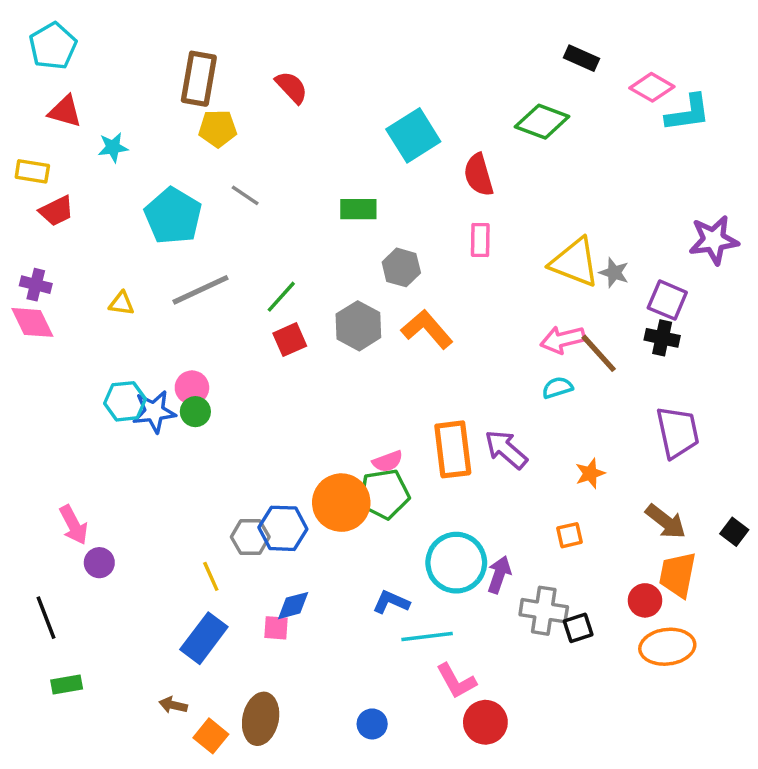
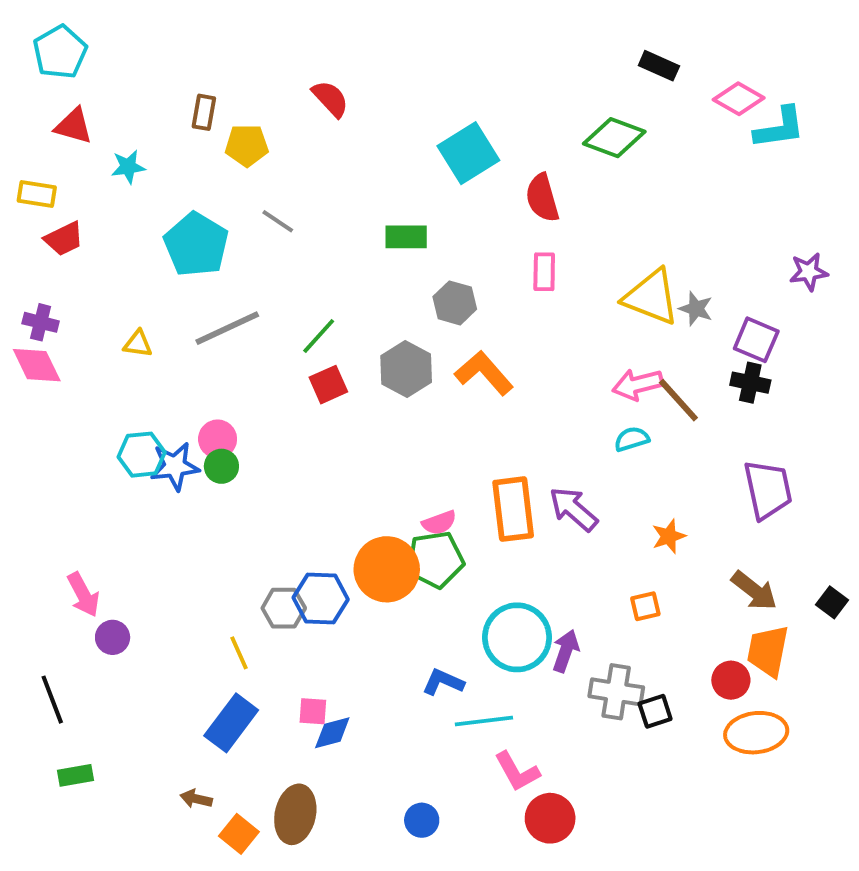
brown rectangle: (199, 79) -> (204, 112), moved, size x0.6
purple star: (714, 240) -> (809, 272), size x0.7
blue diamond: (293, 606) -> (332, 733), moved

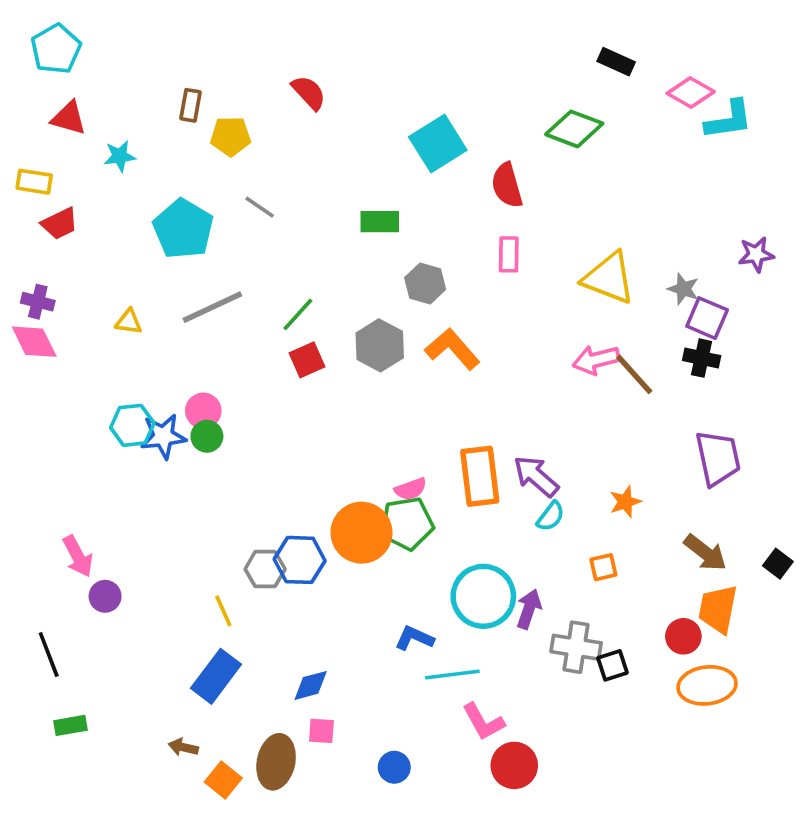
gray star: (696, 309) -> (683, 289), moved
cyan semicircle: (632, 439) -> (551, 516), moved, turned 144
pink square: (313, 711) -> (321, 731), moved

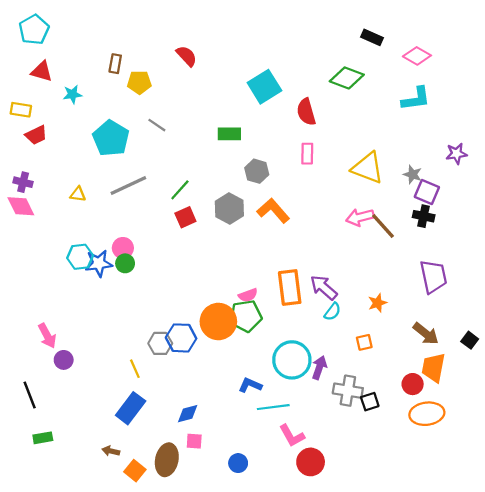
cyan L-shape: (729, 120) -> (416, 99), moved

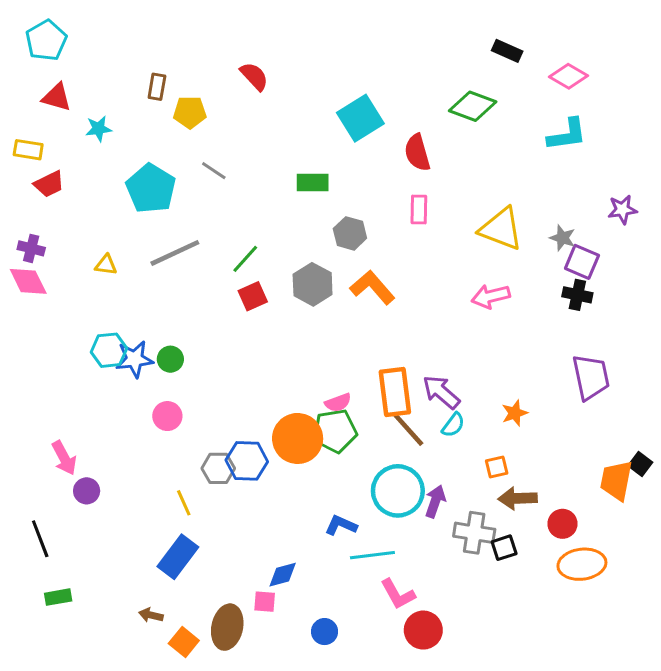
brown line: (383, 226) -> (408, 430), moved
pink circle: (123, 248) -> (167, 416), moved
brown arrow: (426, 334) -> (518, 498), moved, turned 140
orange trapezoid: (433, 368) -> (616, 480), moved
blue diamond: (188, 414) -> (283, 575), moved

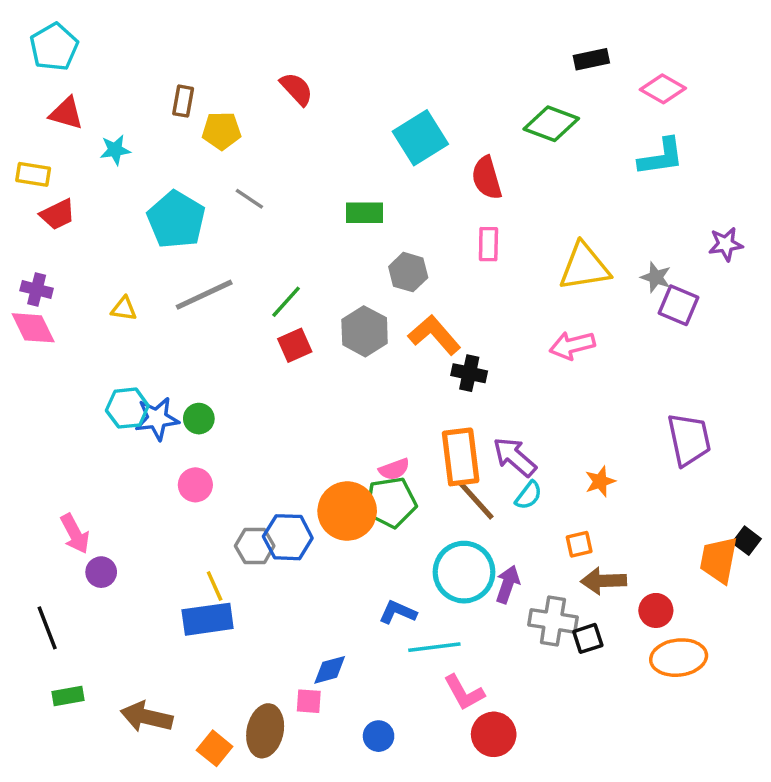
black rectangle: (507, 51) -> (591, 59), turned -36
yellow triangle: (501, 229) -> (584, 267), turned -30
black cross: (577, 295) -> (469, 373), moved
blue rectangle: (178, 557) -> (208, 619), moved, turned 45
brown arrow: (151, 615) -> (147, 717), moved, size x1.8

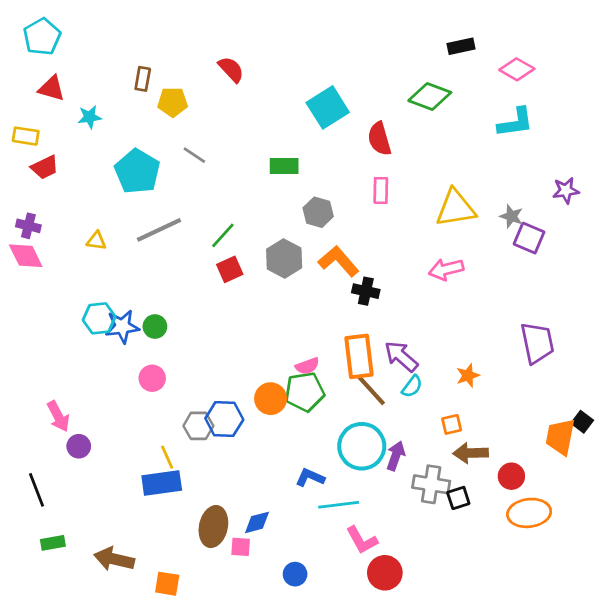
orange circle: (347, 511) -> (271, 399), size x0.7
brown ellipse: (265, 731) -> (213, 527), moved
orange square: (215, 748) -> (167, 584), turned -30

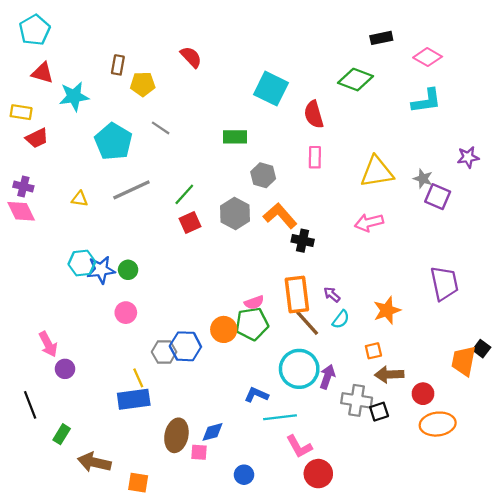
cyan square: (328, 107) -> (271, 89), turned -32
cyan star: (90, 117) -> (74, 96), size x1.5
purple arrow: (401, 356) -> (332, 295), size x0.6
orange star: (468, 375) -> (387, 310), size x1.4
green rectangle: (53, 543) -> (62, 434), moved, turned -48

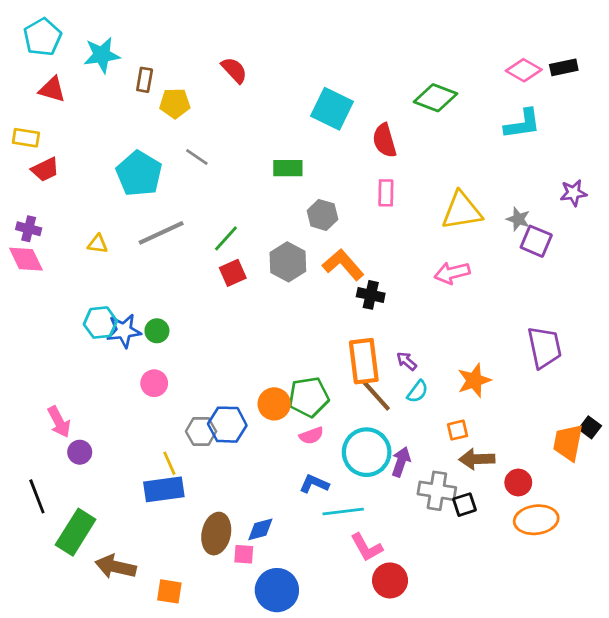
black rectangle: (381, 38) -> (564, 67), moved
cyan star: (74, 96) -> (102, 55), moved
pink semicircle: (254, 302) -> (311, 436), moved
green rectangle: (62, 434) -> (76, 532), size x1.8
blue circle: (244, 475) -> (277, 590), moved, size x1.8

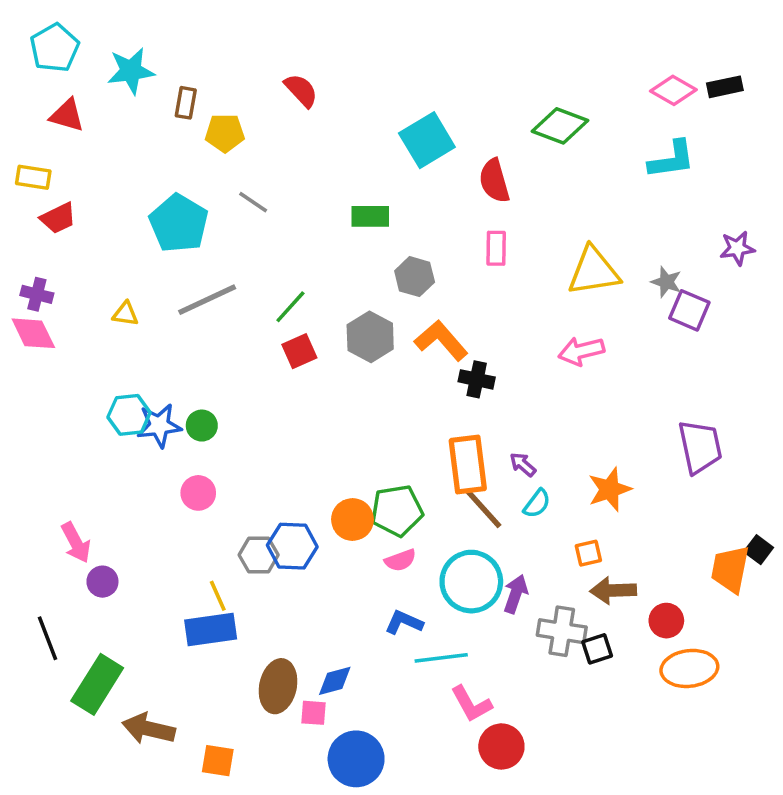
cyan square: (332, 109) -> (427, 140), turned 33

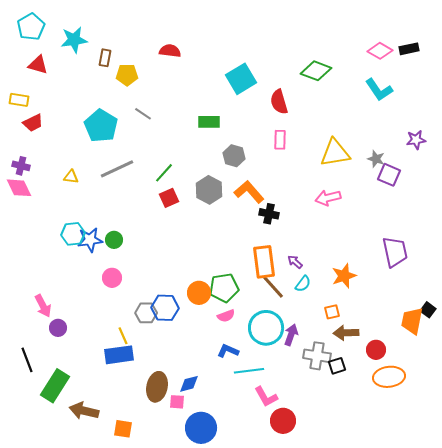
red semicircle: (301, 90) -> (170, 51), turned -40
cyan L-shape: (672, 160) -> (379, 90), turned 64

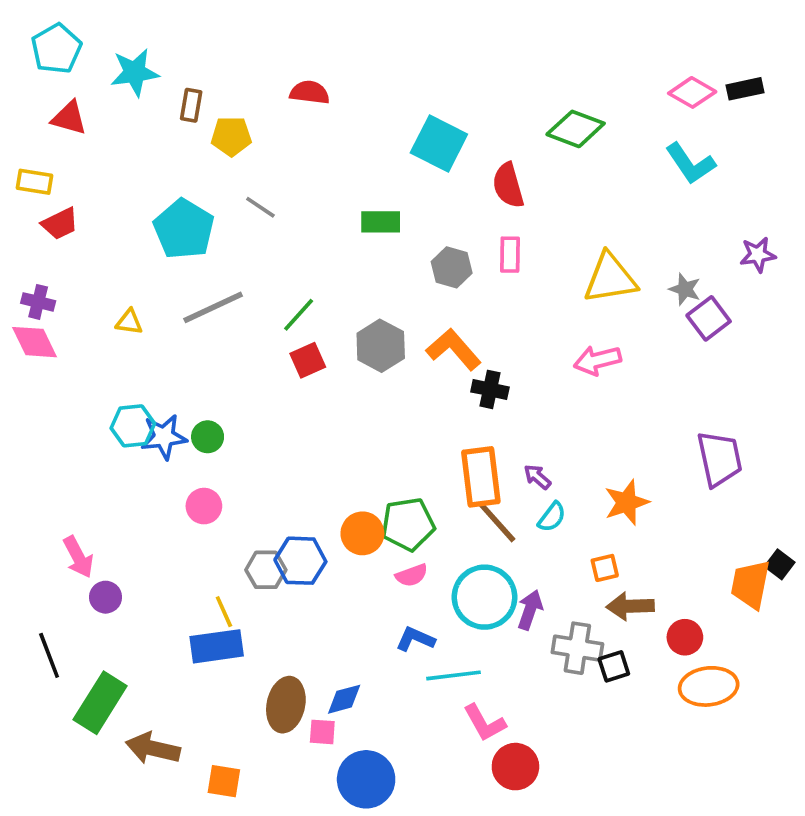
cyan square: (241, 79) -> (439, 143), turned -32
gray hexagon: (234, 156) -> (452, 267), moved
purple square: (389, 175) -> (709, 318), turned 30

